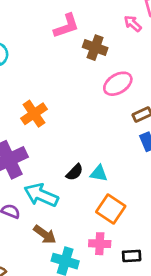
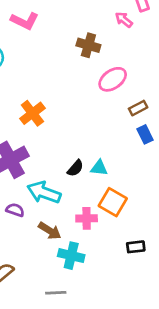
pink L-shape: (66, 26) -> (25, 21), moved, turned 48
pink cross: (100, 244) -> (87, 218), moved

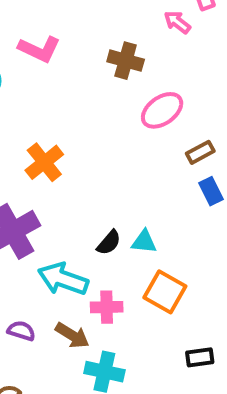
pink L-shape: (25, 21) -> (39, 49), moved
purple semicircle: (15, 210) -> (21, 331), moved
pink cross: (87, 218) -> (107, 307), moved

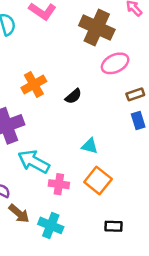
brown cross: (126, 61) -> (97, 28), size x1.5
black semicircle: (109, 243) -> (73, 96), moved
brown arrow: (72, 335) -> (19, 213), moved

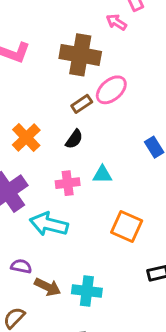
brown rectangle: (135, 94) -> (82, 104), moved
cyan triangle: (90, 146) -> (102, 174), moved
pink cross: (59, 184) -> (68, 183), moved

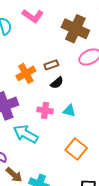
brown rectangle: (82, 104) -> (51, 65), moved

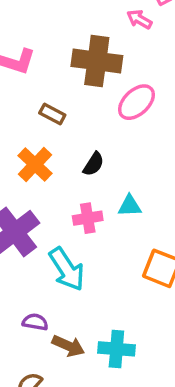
brown rectangle: (51, 65) -> (52, 114), moved, turned 64
cyan arrow: (26, 134) -> (67, 269), turned -135

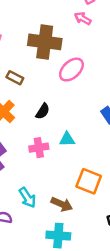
pink arrow: (139, 19) -> (83, 18), moved
cyan arrow: (67, 269) -> (27, 198), moved, size x0.7
brown arrow: (68, 346) -> (62, 204), moved

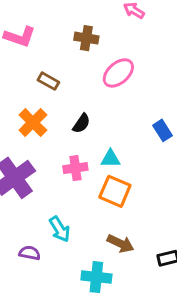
brown cross: (45, 42) -> (86, 38), size x0.6
orange square: (89, 181) -> (115, 191), moved
brown arrow: (62, 204) -> (121, 243), moved

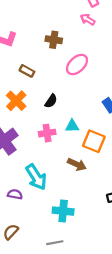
orange square: (115, 191) -> (94, 141), moved
cyan arrow: (60, 229) -> (36, 177), size x1.4
brown arrow: (121, 243) -> (77, 164), moved

